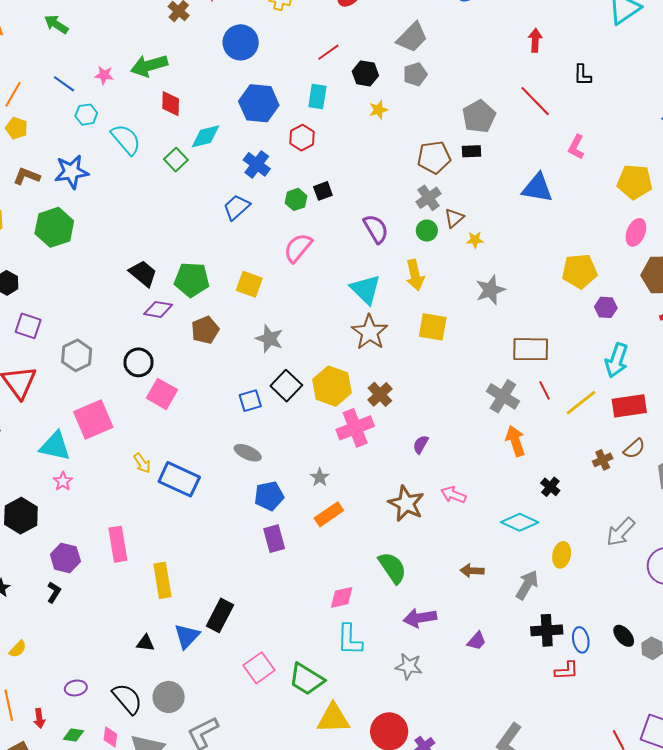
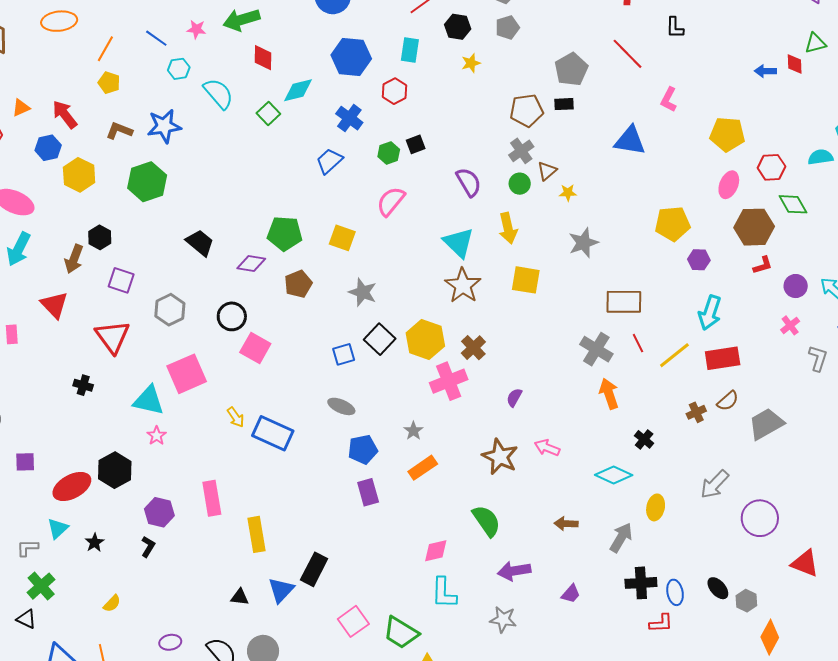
black trapezoid: (143, 273) -> (200, 243), moved

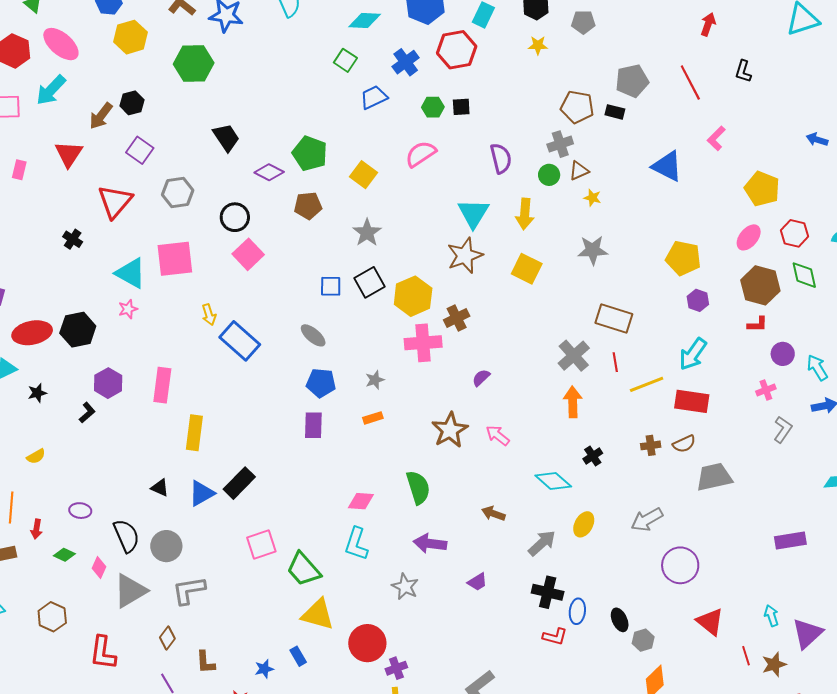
red hexagon: (394, 91) -> (457, 50), size x1.5
green square: (268, 113) -> (345, 60), moved, turned -30
orange rectangle: (423, 468) -> (373, 418), size x0.7

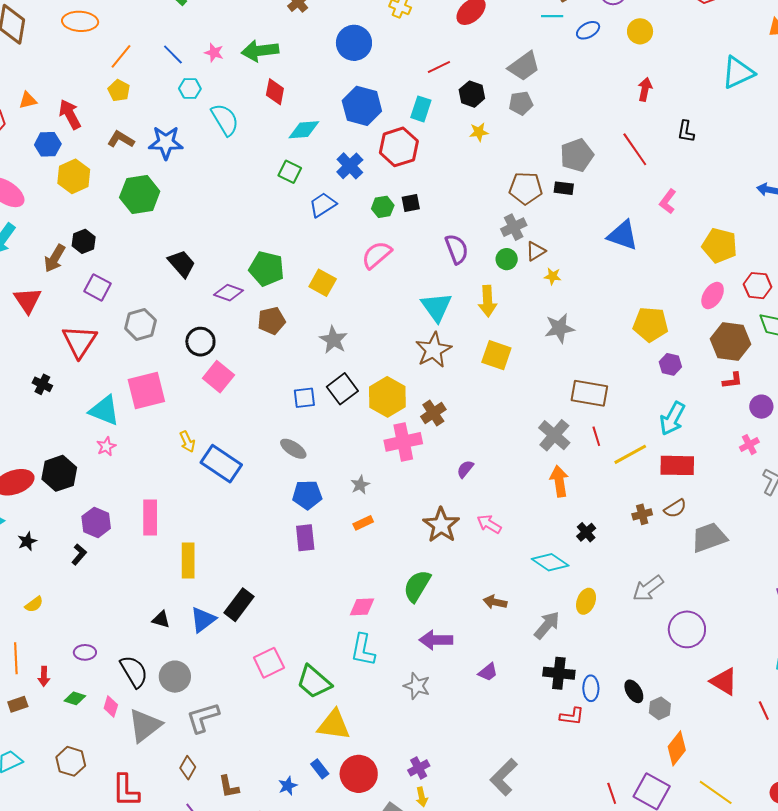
green semicircle: (418, 487) -> (417, 586), turned -124
red circle: (367, 643) -> (359, 774), moved

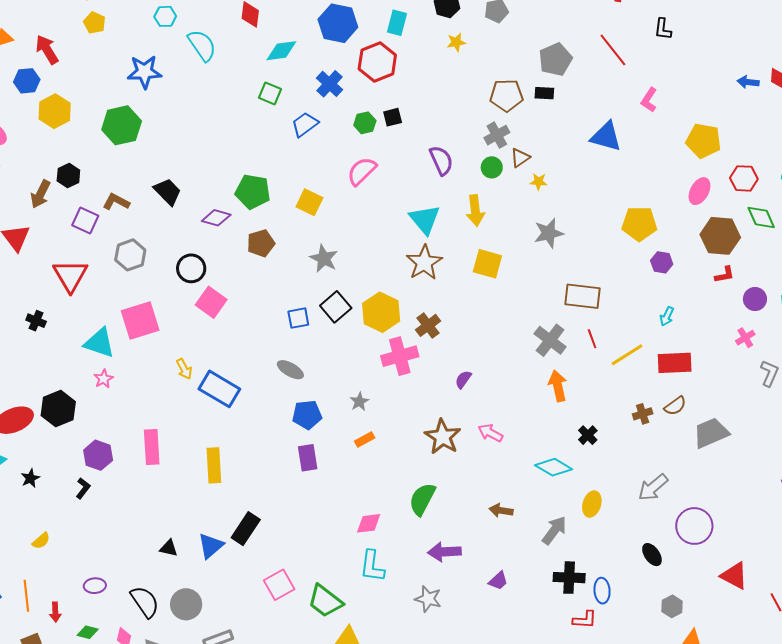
brown L-shape: (121, 139) -> (116, 202), moved
cyan arrow: (672, 418) -> (667, 316), size x0.6
yellow rectangle: (188, 561) -> (214, 465), moved
black ellipse: (634, 691) -> (652, 555), moved

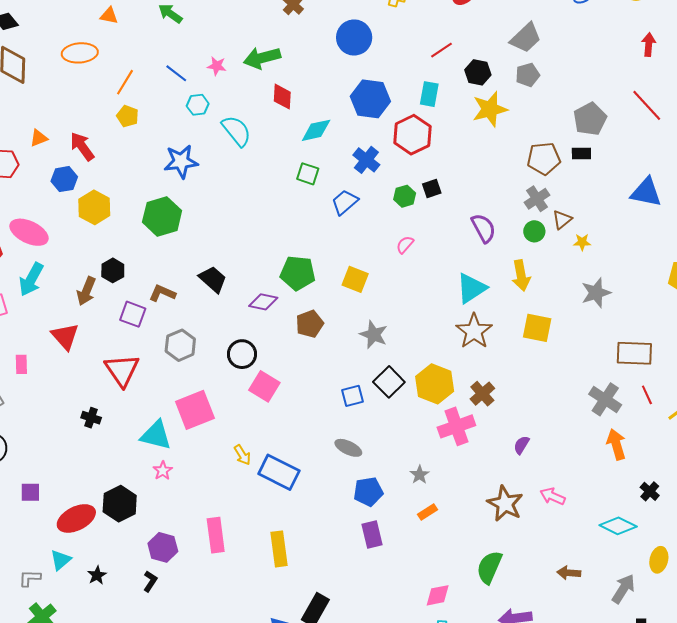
yellow star: (456, 42) -> (490, 109), size x1.8
pink semicircle: (362, 171) -> (405, 245), size x0.6
cyan triangle: (425, 219) -> (471, 288), turned 40

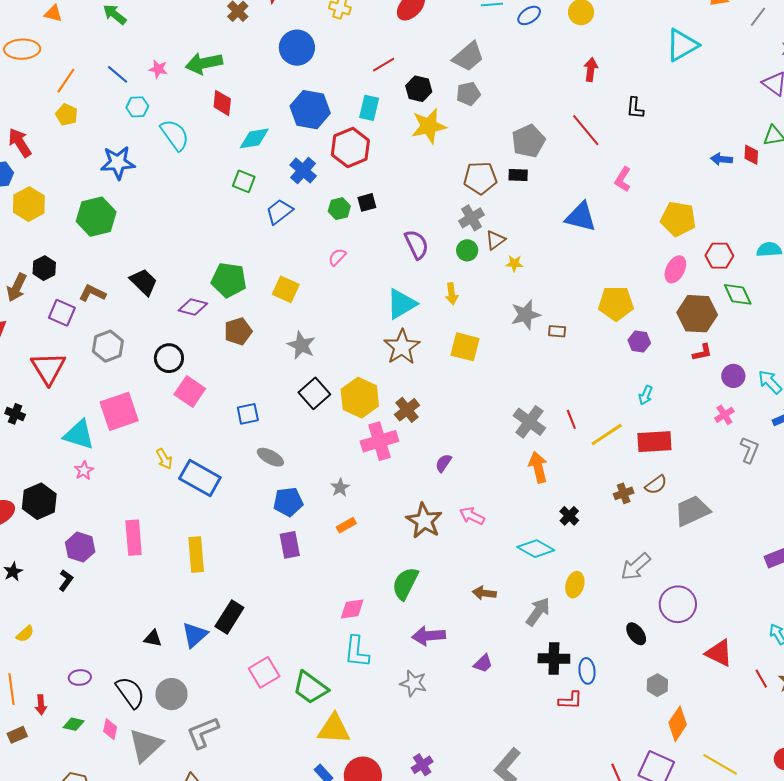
yellow arrow: (521, 276) -> (452, 294), size x0.7
brown rectangle: (634, 353) -> (557, 331), moved, size x0.5
blue square: (352, 396) -> (248, 414), moved

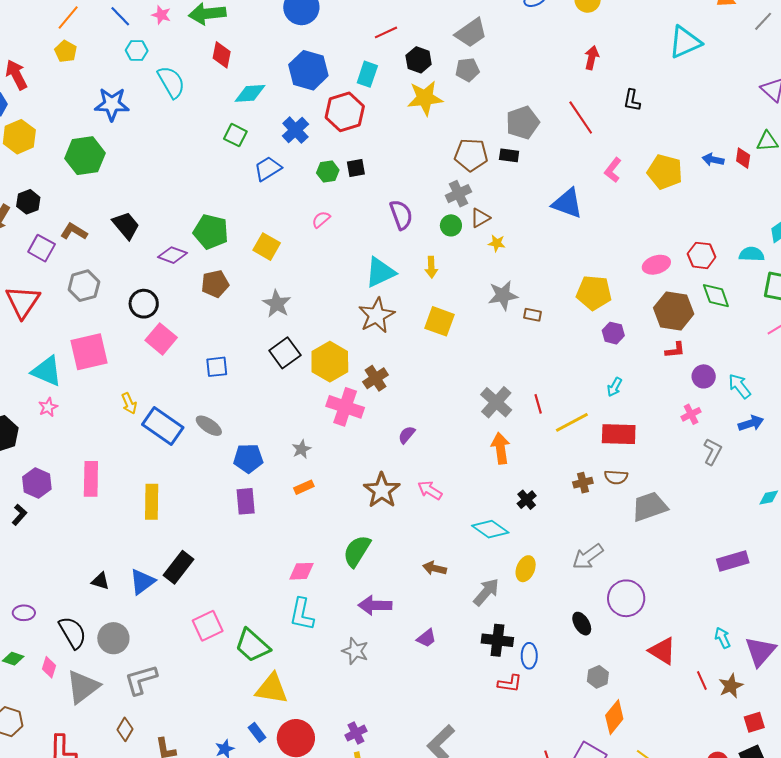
yellow pentagon: (678, 219) -> (665, 172), moved
pink ellipse: (675, 269) -> (656, 265), turned 40
pink cross: (379, 441) -> (345, 407), turned 30
gray ellipse: (270, 457) -> (209, 426), moved
brown semicircle: (656, 485) -> (616, 477), turned 35

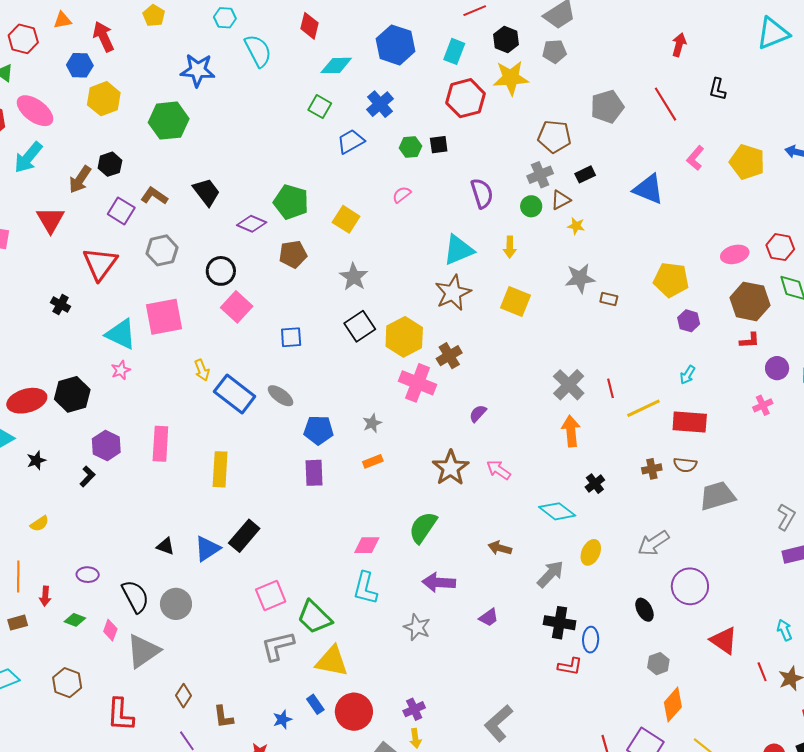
red hexagon: (345, 112) -> (465, 98), moved
black rectangle: (509, 155) -> (585, 174), moved, turned -36
gray L-shape: (712, 452) -> (786, 517), moved
gray L-shape: (141, 680) -> (278, 646), moved

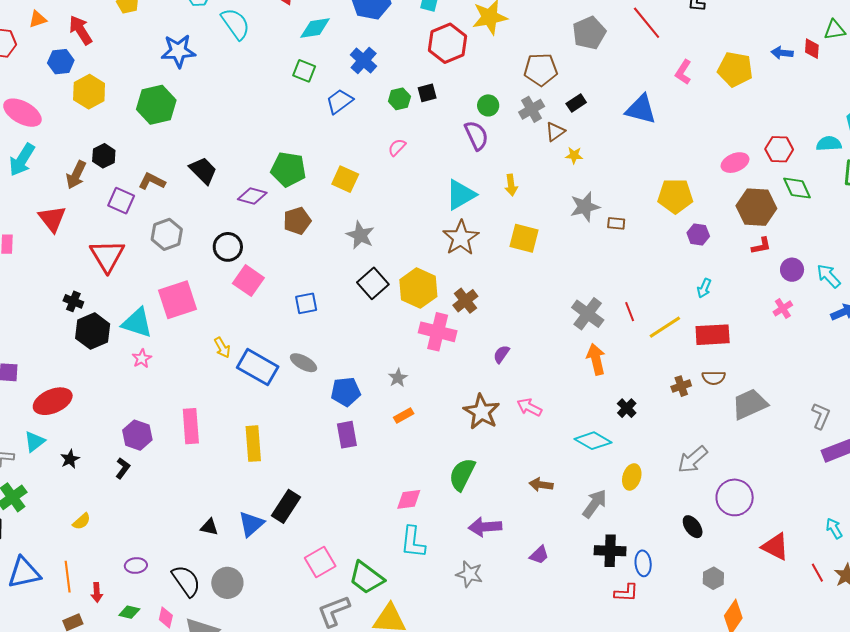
green circle: (531, 206) -> (488, 105), moved
black hexagon: (72, 394) -> (93, 331), moved

